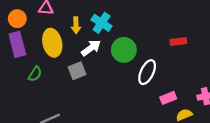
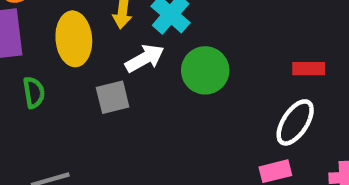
white ellipse: (147, 72) -> (295, 122), moved
green semicircle: (35, 74) -> (34, 92), turned -49

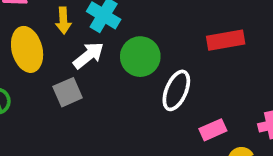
red rectangle: (309, 69) -> (226, 40), size x1.4
white ellipse: (295, 122) -> (176, 90), moved

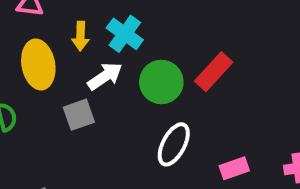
red rectangle: (226, 40) -> (214, 72), moved, turned -42
white ellipse: (176, 90) -> (174, 144), moved

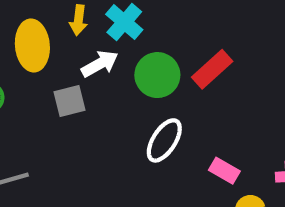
pink rectangle: (234, 168) -> (224, 171), turned 44

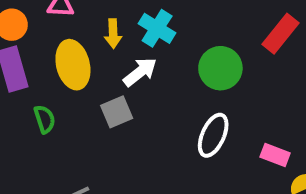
red rectangle: (212, 69) -> (280, 34), moved
green circle: (157, 75) -> (220, 68), moved

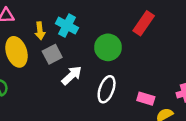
white arrow: (140, 72) -> (72, 75), moved
gray square: (117, 112) -> (52, 54), moved

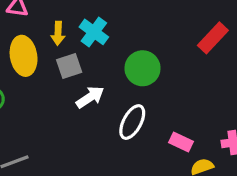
red rectangle: (144, 23) -> (213, 38), moved

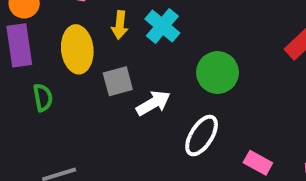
gray square: (69, 66) -> (118, 81), moved

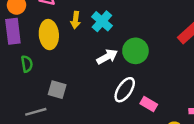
gray square: (118, 81) -> (57, 90), moved, turned 30
white arrow: (153, 103) -> (107, 57), moved
pink rectangle: (258, 163) -> (149, 104), moved

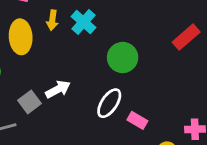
white arrow: (107, 57) -> (58, 89), moved
gray square: (57, 90) -> (29, 102), turned 36

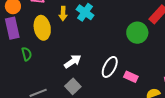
green circle: (123, 58) -> (137, 33), moved
gray square: (29, 102) -> (73, 86), moved

